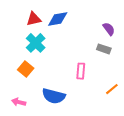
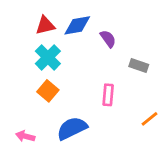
purple semicircle: (109, 29) -> (108, 39), moved
orange square: (26, 69) -> (48, 91), moved
blue semicircle: (54, 96) -> (72, 128), turned 140

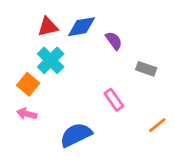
orange square: (48, 91) -> (28, 84), moved
pink rectangle: (108, 95) -> (114, 100), turned -40
pink arrow: (25, 136) -> (27, 114), moved

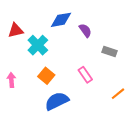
red triangle: (48, 27) -> (16, 30), moved
orange square: (28, 84) -> (46, 76), moved
pink arrow: (27, 114) -> (11, 80), moved, turned 72

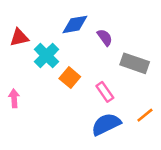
gray rectangle: (110, 51) -> (135, 63), size x1.5
orange square: (46, 76) -> (70, 78), moved
blue semicircle: (57, 101) -> (106, 124), moved

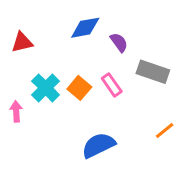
cyan cross: (46, 56) -> (46, 88), moved
pink rectangle: (105, 92) -> (112, 85), moved
blue semicircle: (106, 124) -> (98, 145), moved

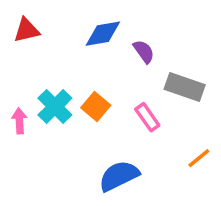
red triangle: (22, 42) -> (27, 30), moved
pink rectangle: (112, 85) -> (147, 117), moved
pink arrow: (16, 111) -> (19, 121), moved

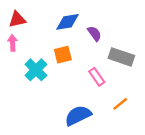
orange square: (96, 107) -> (63, 55), moved, turned 36
pink arrow: (19, 121) -> (12, 43), moved
orange line: (199, 158) -> (120, 104), moved

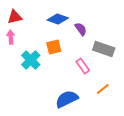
blue diamond: (68, 22) -> (58, 19), turned 30

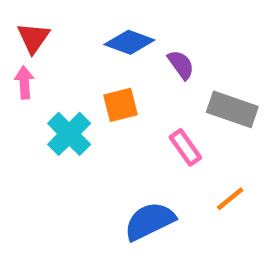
red triangle: (15, 17) -> (33, 38), turned -42

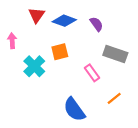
red triangle: (33, 38) -> (37, 15), moved
purple semicircle: (181, 65) -> (96, 24), moved
blue semicircle: (150, 221) -> (74, 109), turned -100

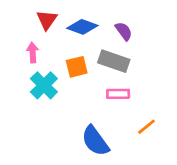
pink arrow: (12, 41) -> (33, 53), moved
gray rectangle: (115, 54) -> (114, 61), moved
pink rectangle: (92, 73) -> (118, 94), turned -56

